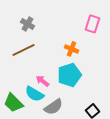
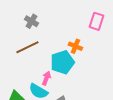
cyan pentagon: (69, 75) -> (62, 62), moved
pink arrow: (42, 81) -> (46, 78), turned 72

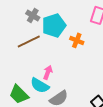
cyan pentagon: (62, 62) -> (54, 25), moved

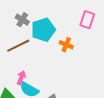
pink arrow: (48, 72) -> (21, 78), moved

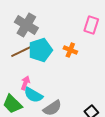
gray cross: (22, 20) -> (26, 25), size x1.6
cyan pentagon: (43, 30) -> (40, 50), moved

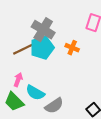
gray cross: (26, 25) -> (43, 30), moved
pink arrow: (25, 83) -> (18, 80), moved

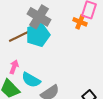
orange cross: (72, 48) -> (80, 22), moved

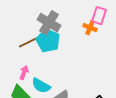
cyan pentagon: (38, 35) -> (48, 41), turned -30

